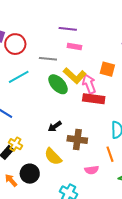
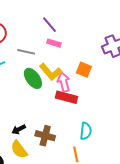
purple line: (68, 29) -> (50, 25), turned 36
black arrow: (55, 126) -> (19, 129), moved

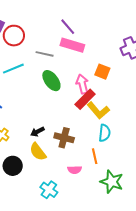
pink rectangle: (54, 43) -> (72, 45), size x1.6
yellow L-shape: (51, 72) -> (98, 110), moved
red rectangle: (66, 97) -> (85, 99), turned -60

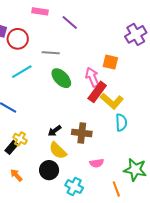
pink rectangle: (72, 45) -> (40, 11), moved, size x0.7
orange line: (95, 156) -> (116, 189), moved
black circle: (13, 166) -> (49, 170), moved

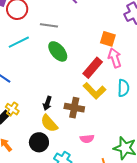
pink arrow: (92, 77) -> (115, 58), moved
yellow L-shape: (112, 101) -> (94, 91), moved
cyan semicircle: (121, 122) -> (123, 88), moved
black arrow: (55, 131) -> (47, 103), turned -40

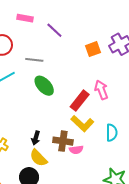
orange square: (108, 39) -> (93, 49), moved, turned -35
cyan semicircle: (123, 88) -> (112, 133), moved
pink semicircle: (87, 139) -> (76, 150), moved

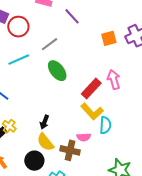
gray line: (34, 60) -> (50, 44), turned -48
cyan semicircle: (112, 133) -> (105, 125), moved
brown cross: (63, 141) -> (70, 150), moved

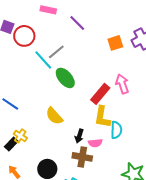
cyan line: (19, 60) -> (43, 60), moved, turned 75
yellow L-shape: (92, 112) -> (102, 117), turned 55
black arrow: (44, 122) -> (79, 136), moved
yellow semicircle: (45, 142) -> (54, 116), moved

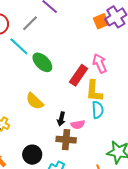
orange square: (115, 43) -> (101, 21), moved
gray line: (56, 52) -> (30, 23), moved
yellow L-shape: (102, 117) -> (94, 91), moved

